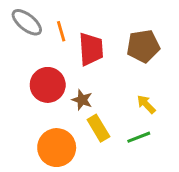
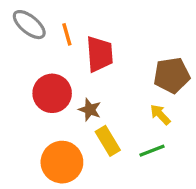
brown pentagon: (143, 46) -> (172, 75), moved

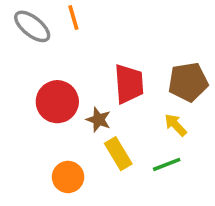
orange line: (67, 34) -> (73, 17), moved
red trapezoid: (100, 54) -> (129, 84), moved
orange circle: (62, 162) -> (68, 177), size x0.7

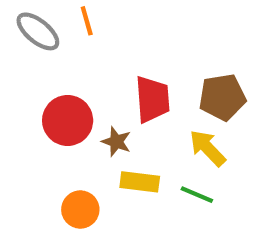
yellow arrow: (176, 125) -> (208, 148), size x1.4
yellow rectangle: (118, 154) -> (140, 182), turned -52
green line: (167, 164) -> (197, 195), turned 44

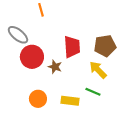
gray ellipse: (38, 31) -> (18, 35), moved
yellow rectangle: (140, 182) -> (70, 101), moved

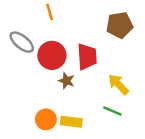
brown pentagon: (105, 46) -> (120, 25), moved
red circle: (32, 57) -> (52, 55), moved
yellow rectangle: (70, 101) -> (71, 122), moved

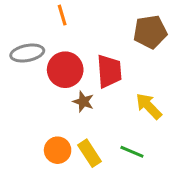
gray ellipse: (22, 42) -> (27, 53), turned -50
green line: (112, 111) -> (132, 152), moved
yellow rectangle: (71, 122) -> (89, 153), turned 50

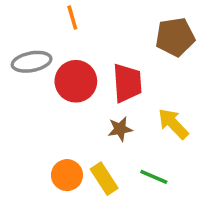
brown star: (83, 102) -> (120, 129), moved, turned -30

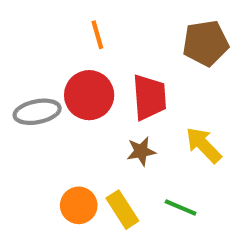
orange line: (72, 17) -> (97, 35), moved
gray ellipse: (32, 62) -> (37, 112), moved

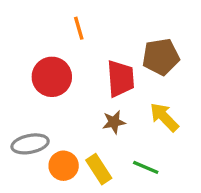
brown pentagon: (206, 43) -> (161, 57), moved
red circle: (89, 95) -> (52, 77), moved
gray ellipse: (37, 112) -> (30, 144), moved

